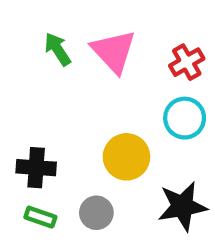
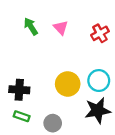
pink triangle: (114, 51) -> (61, 28), size x0.6
cyan circle: (185, 118) -> (99, 81), moved
gray circle: (96, 213) -> (53, 123), moved

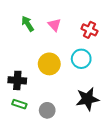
red cross: (100, 33) -> (89, 30), turned -35
cyan circle: (99, 81) -> (81, 59), moved
yellow circle: (68, 84) -> (49, 64), moved

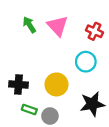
pink triangle: (54, 25) -> (58, 26), size x1.5
yellow circle: (49, 64) -> (56, 84), moved
green rectangle: (19, 104) -> (29, 109), moved

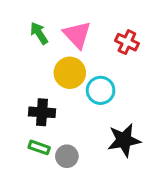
cyan circle: (86, 62) -> (101, 90), moved
black cross: (18, 84) -> (42, 112), moved
yellow circle: (56, 84) -> (70, 73), moved

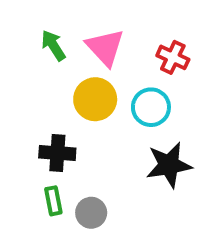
cyan circle: (101, 90) -> (151, 107), moved
black star: (124, 140) -> (169, 165), moved
green rectangle: (39, 147) -> (53, 201), turned 60

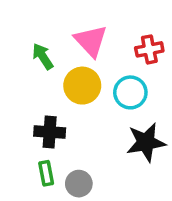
green arrow: (53, 45) -> (43, 56), moved
red cross: (173, 57) -> (149, 49), turned -36

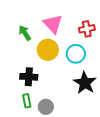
black star: (146, 142) -> (85, 83), turned -30

